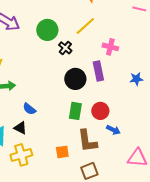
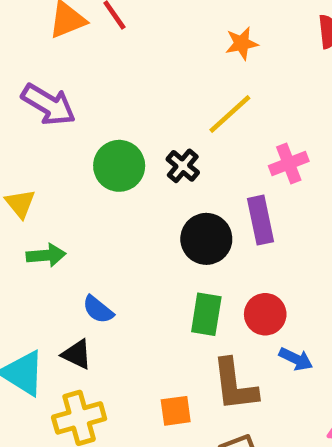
green circle: (47, 30) -> (119, 166), moved
pink cross: (110, 47) -> (289, 163), turned -35

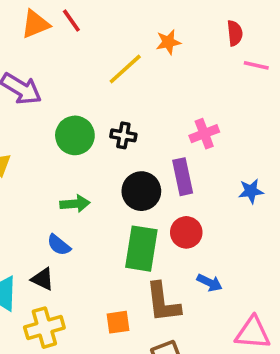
yellow line: (230, 114) -> (125, 69), moved
black cross: (183, 166) -> (123, 135), turned -30
green arrow: (46, 255) -> (75, 204), moved
green rectangle: (206, 314) -> (141, 249), size x1.4
red circle: (265, 314) -> (186, 232), moved

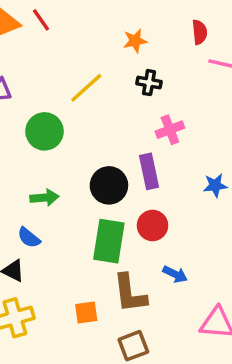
yellow line: (125, 69) -> (86, 88), moved
black cross: (123, 135) -> (149, 83), moved

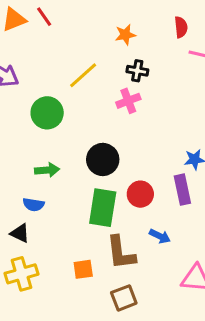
pink cross: (170, 130) -> (128, 101), moved
purple rectangle: (149, 171) -> (182, 190), moved
blue semicircle: (29, 238) -> (34, 205), turned -30

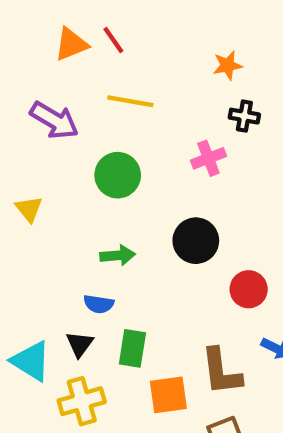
yellow line: (83, 75) -> (130, 101), moved, turned 52
pink cross: (128, 101) -> (208, 158), moved
green rectangle: (103, 208) -> (132, 348), moved, size x0.7
black triangle: (20, 233) -> (80, 344), turned 40
orange square: (83, 269) -> (168, 395), size x1.4

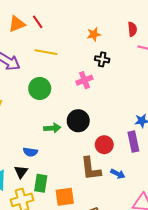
green arrow: (118, 255) -> (52, 128), moved
green rectangle: (132, 348) -> (41, 183), moved
brown L-shape: (221, 372) -> (91, 169), moved

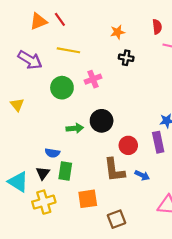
pink cross: (84, 80) -> (93, 79), moved
green rectangle: (41, 183) -> (65, 171), moved

